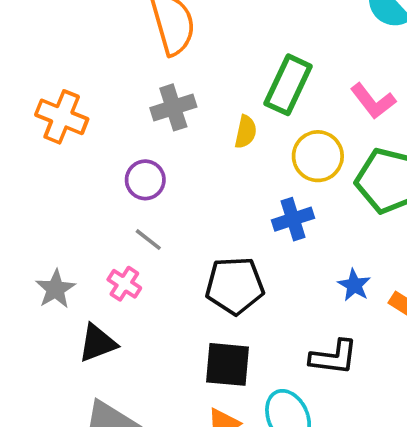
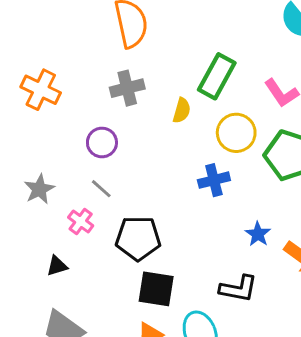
black pentagon: (235, 286) -> (138, 238), moved
gray star: (55, 289) -> (39, 189), moved
black triangle: (97, 343) -> (57, 266), size x0.7

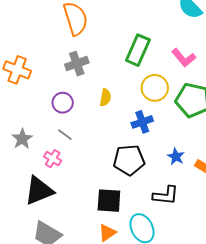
yellow semicircle: (182, 110) -> (105, 98), moved
black pentagon: (138, 238) -> (129, 160), moved
black triangle: (57, 266) -> (39, 191), size x2.0

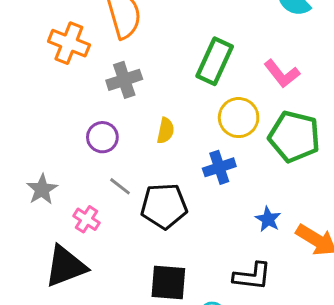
orange cross: (17, 70) -> (69, 43), moved
gray line: (65, 135) -> (120, 186), moved
black pentagon: (129, 160) -> (164, 206), moved

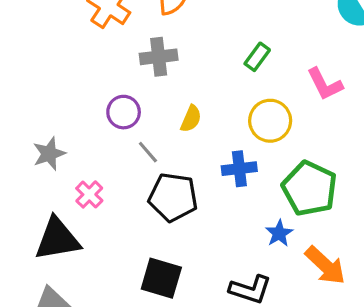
green rectangle: (215, 61) -> (257, 57), size x0.6
green pentagon: (294, 136) -> (310, 188), moved
gray line: (120, 186) -> (148, 152), moved

